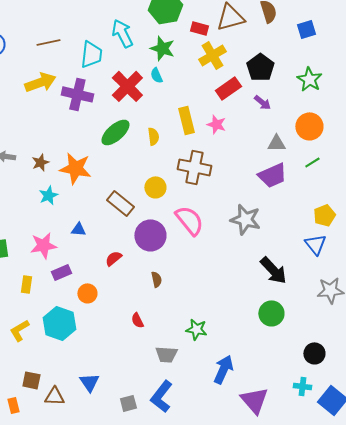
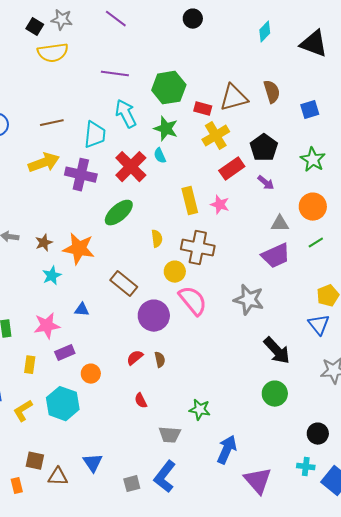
yellow semicircle: (153, 136) -> (157, 239), moved
yellow circle: (155, 187) -> (175, 272), moved
red semicircle: (113, 258) -> (135, 358), moved

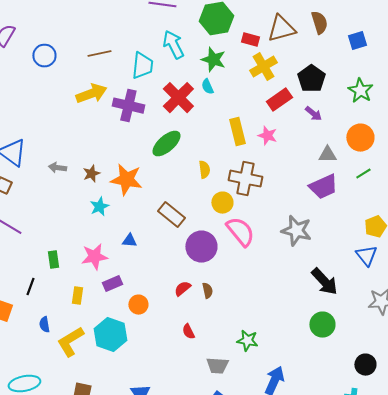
yellow L-shape: (23, 411) -> (70, 342), size x1.4

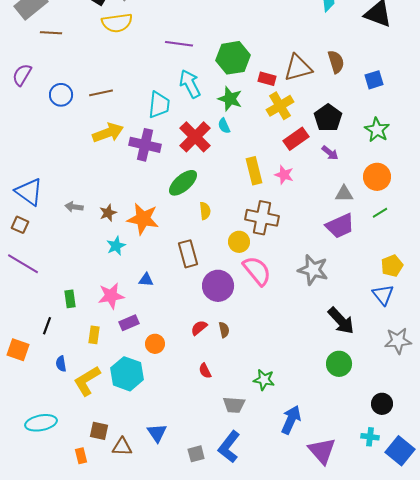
brown line: (99, 54) -> (101, 93), moved
yellow semicircle: (204, 170) -> (205, 211), moved
brown rectangle: (171, 215) -> (188, 254), turned 36

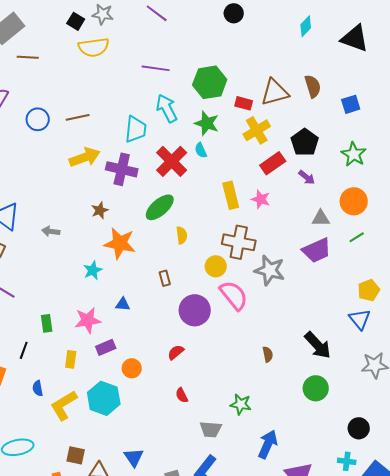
brown star: (108, 213) -> (100, 210), moved
brown rectangle: (188, 254) -> (165, 278), size x0.6
gray star: (313, 270) -> (270, 270), moved
brown semicircle: (224, 330) -> (268, 354), moved

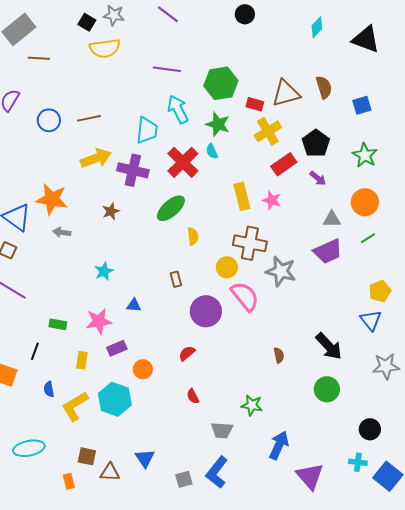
orange star: (120, 243) -> (52, 199), moved
green rectangle: (47, 323) -> (58, 324), turned -72

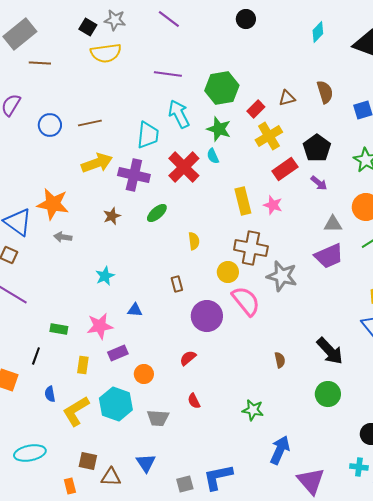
brown triangle: (286, 93) -> (287, 98), size x0.6
red rectangle: (255, 104) -> (256, 109), turned -60
green ellipse: (171, 208) -> (157, 213), moved, size x0.7
gray trapezoid: (222, 430) -> (158, 418), moved
blue L-shape: (217, 472) -> (218, 477), turned 40

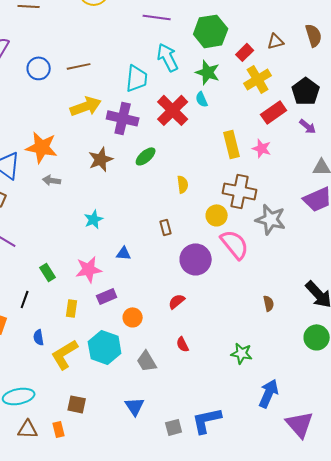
brown star: (112, 216) -> (101, 159), size x1.4
green rectangle: (59, 329) -> (48, 272), turned 48
gray trapezoid: (158, 418) -> (147, 361), turned 55
brown triangle: (111, 477) -> (28, 429), moved

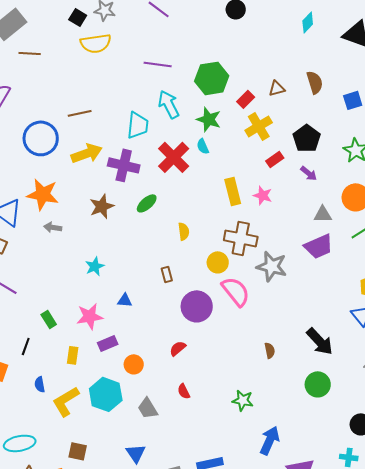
blue circle: (39, 68) -> (41, 138), moved, size x1.5
red rectangle: (274, 112) -> (275, 159), size x0.7

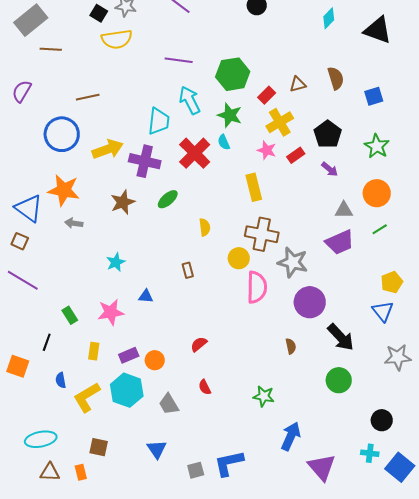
brown line: (80, 113) -> (88, 97), moved
pink star: (263, 195) -> (267, 150), moved
pink semicircle: (236, 291) -> (257, 287), turned 40
purple circle: (197, 306) -> (310, 302), moved
purple rectangle: (108, 343) -> (129, 355), moved

